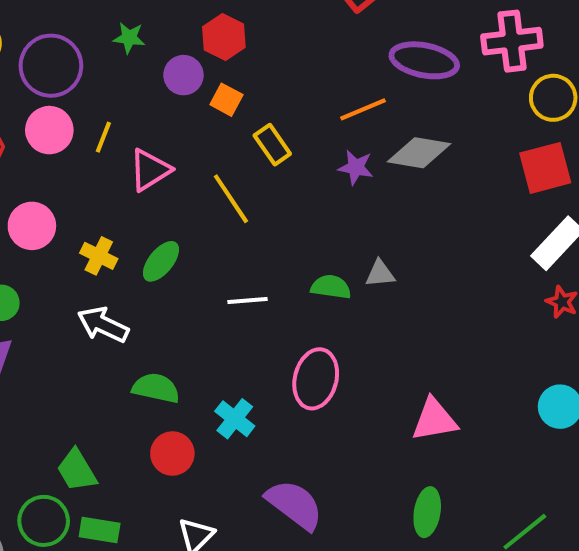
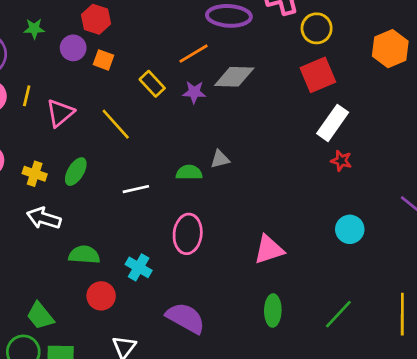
yellow rectangle: (272, 145) -> (152, 84), moved

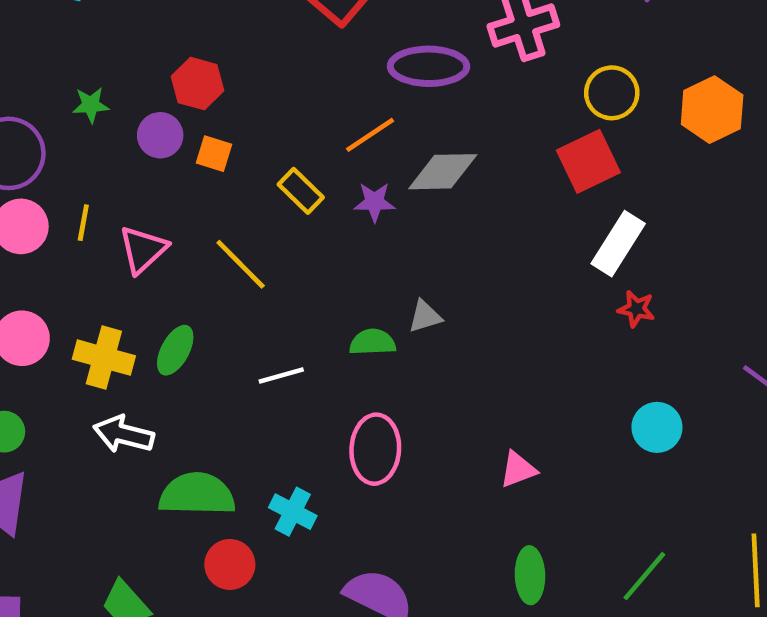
yellow circle: (317, 28) -> (612, 93), moved
yellow cross: (35, 174) -> (104, 358), size x1.4
pink triangle: (269, 250) -> (518, 470), size x0.7
green semicircle: (84, 255) -> (197, 494), size x1.4

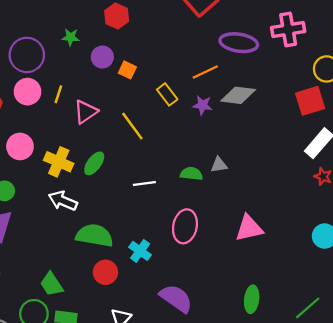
red hexagon: (198, 84) -> (117, 16), moved
pink triangle: (518, 470) -> (249, 228), moved, size x1.5

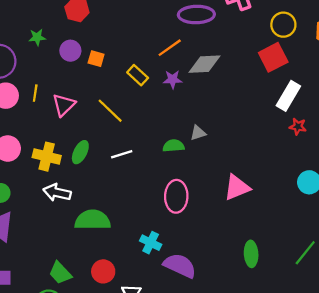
white line: (144, 183) -> (122, 154), moved
cyan cross: (140, 251) -> (151, 243), moved
red circle: (105, 272) -> (103, 271), moved

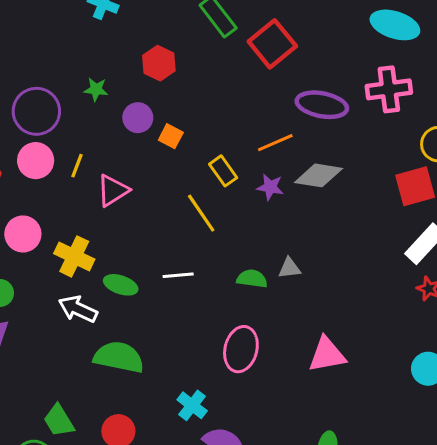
yellow line: (110, 111) -> (201, 213), moved
green ellipse: (80, 152) -> (121, 285), moved, turned 70

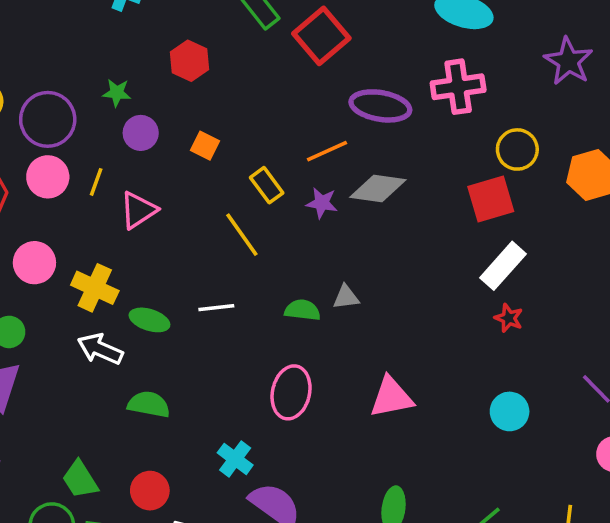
purple circle: (138, 118) -> (141, 133), moved
green semicircle: (119, 357) -> (149, 404), size x0.7

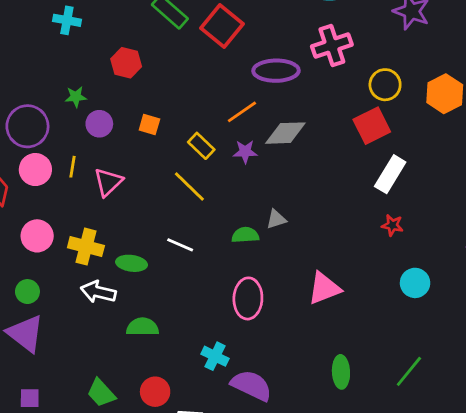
white line: (216, 308) -> (180, 245), turned 40
red star: (509, 318) -> (392, 225), moved

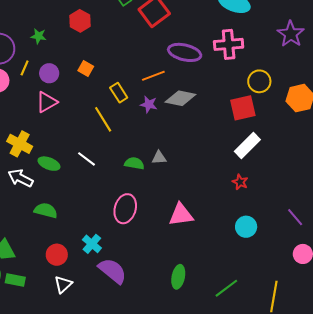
purple circle: (99, 124) -> (49, 73), moved
yellow line: (72, 167) -> (25, 68), moved
red circle: (155, 392) -> (57, 255), moved

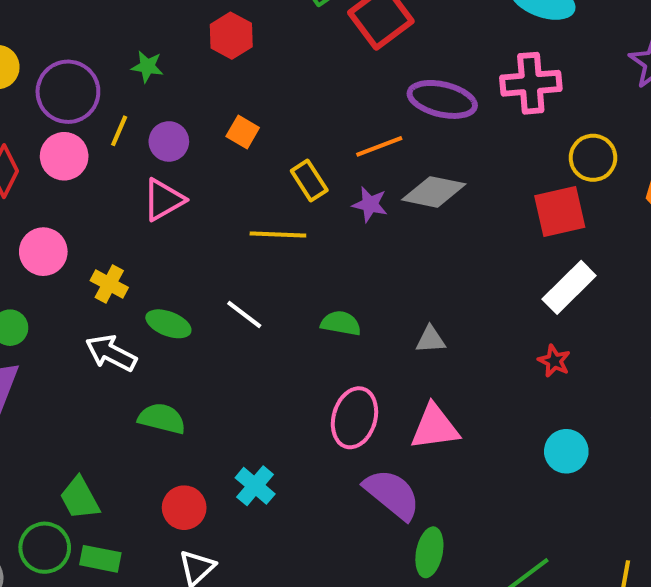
yellow line: (103, 119) -> (278, 234), turned -56
yellow cross: (20, 144) -> (109, 284), size x0.7
gray triangle: (159, 158) -> (431, 340), moved
pink ellipse: (125, 209) -> (354, 418), moved
purple semicircle: (113, 271) -> (392, 494), moved

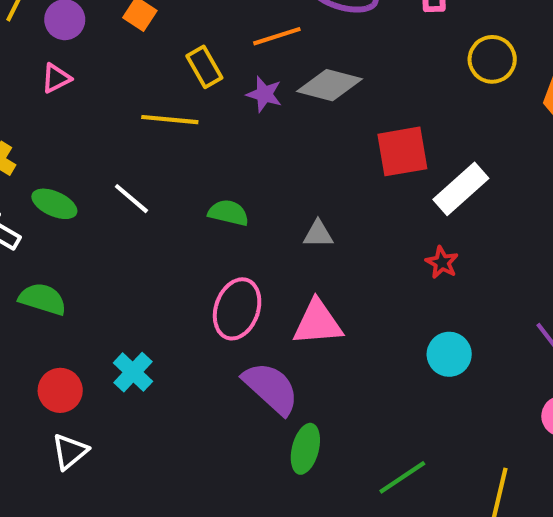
pink triangle: (164, 200) -> (56, 78), size x0.7
red square: (560, 211) -> (402, 151), moved

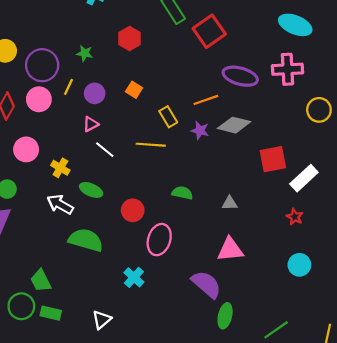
white line: (131, 199) -> (105, 150), moved
green semicircle: (43, 299) -> (86, 240), size x1.4
pink ellipse: (237, 309) -> (159, 240), moved
red circle: (60, 390) -> (133, 210), moved

